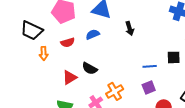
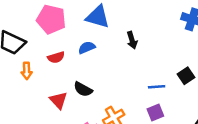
black square: (174, 57) -> (186, 76), turned -32
red triangle: (70, 77) -> (58, 100), turned -42

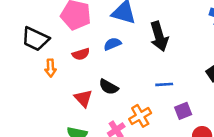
black arrow: (132, 40) -> (159, 36), size x1.6
blue line: (157, 87) -> (164, 84), moved

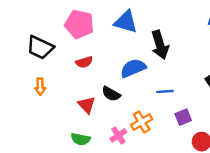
blue semicircle: (112, 44) -> (133, 68), moved, size x1.5
orange arrow: (50, 68) -> (40, 87), moved

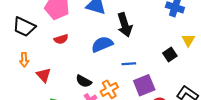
black semicircle: (111, 94) -> (84, 81), moved
red triangle: (87, 105) -> (44, 75), moved
purple square: (183, 117) -> (144, 85), size x1.5

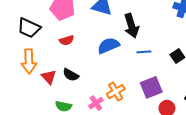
orange arrow: (24, 60) -> (29, 61), size x1.6
blue line: (129, 64) -> (144, 52), moved
black semicircle: (84, 81) -> (71, 75), moved

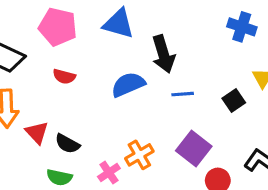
red semicircle: (67, 40) -> (64, 76), turned 32
black semicircle: (71, 75) -> (67, 144), moved
purple square: (151, 87) -> (194, 149), turned -30

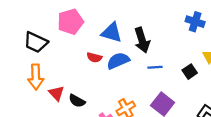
blue triangle: (119, 24) -> (112, 33), moved
pink pentagon: (58, 27) -> (70, 22), turned -30
red semicircle: (64, 76) -> (94, 57), moved

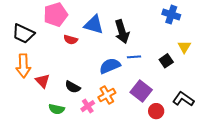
red semicircle: (94, 57) -> (71, 40), moved
blue semicircle: (118, 61) -> (110, 66), moved
black semicircle: (77, 101) -> (73, 87), moved

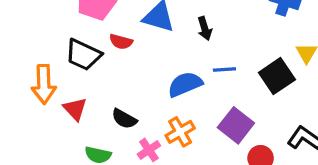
black arrow: (122, 32) -> (205, 28), size x0.6
black trapezoid: (23, 34) -> (83, 55), moved
black square: (166, 61) -> (277, 76), size x1.5

